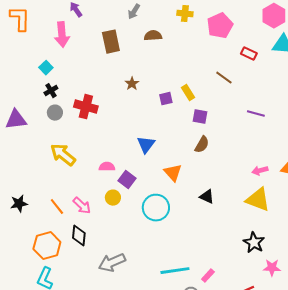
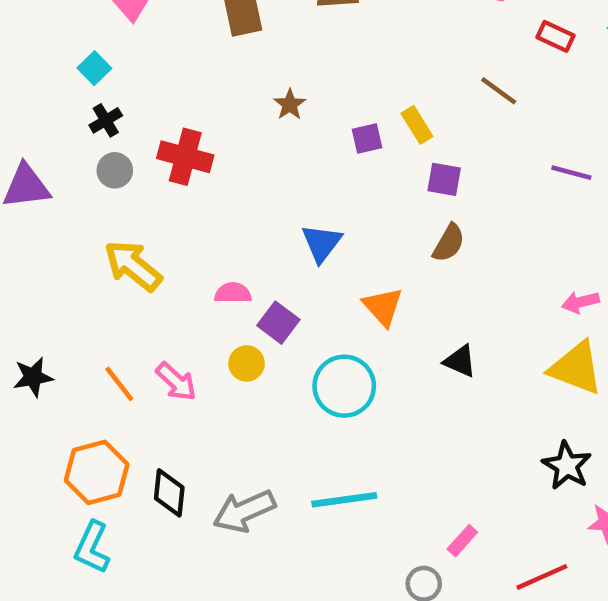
black diamond: (79, 236) -> (169, 493), moved
cyan line: (175, 271) -> (344, 500), moved

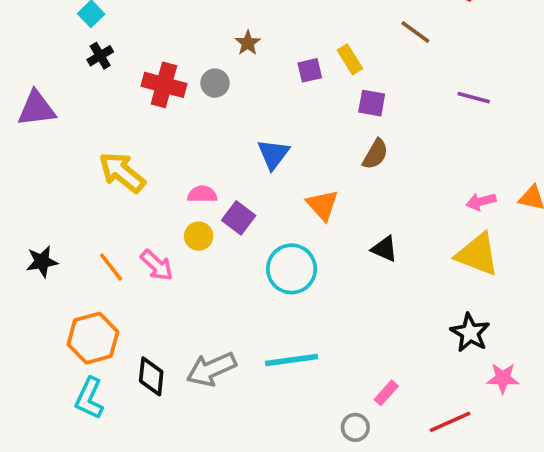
gray circle: (115, 170) -> (215, 83), moved
yellow circle: (247, 363) -> (199, 236), moved
black diamond: (169, 493) -> (151, 376), moved

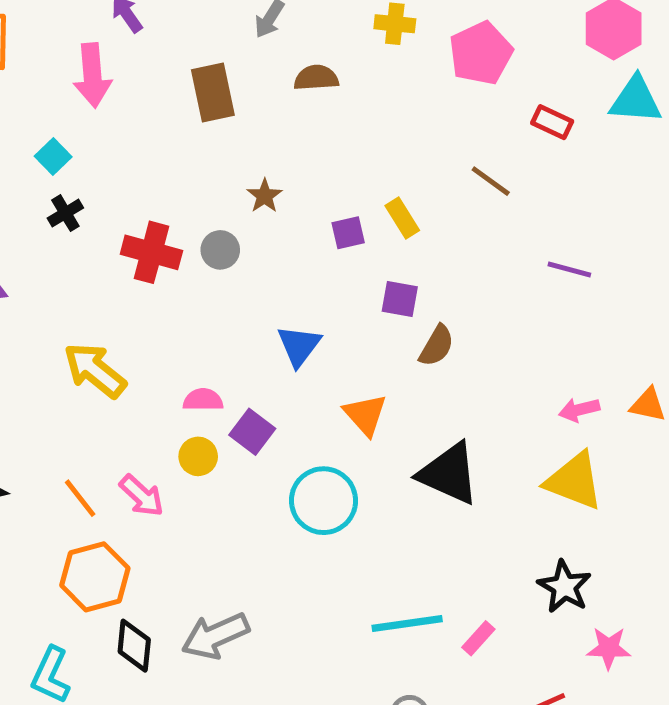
purple square: (372, 103) -> (400, 299), moved
black triangle: (384, 249) -> (449, 474), size x1.8
orange hexagon: (93, 338) -> (95, 577), moved
cyan line: (292, 360) -> (407, 624), moved
pink rectangle: (386, 393) -> (478, 638), moved

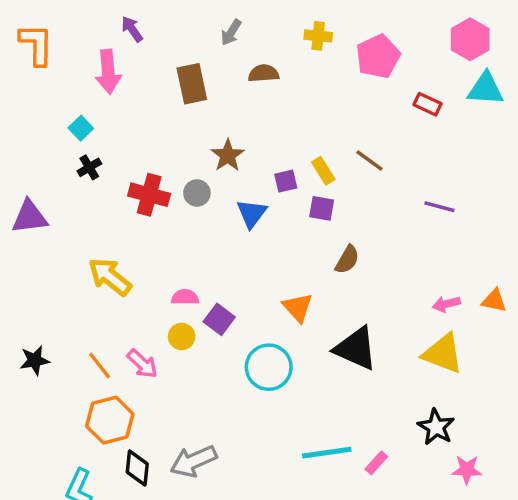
brown line: (491, 181) -> (369, 161), moved
brown star: (265, 196) -> (228, 155), size x1.4
purple square: (400, 299) -> (322, 208), moved
blue triangle: (299, 346) -> (252, 213), moved

